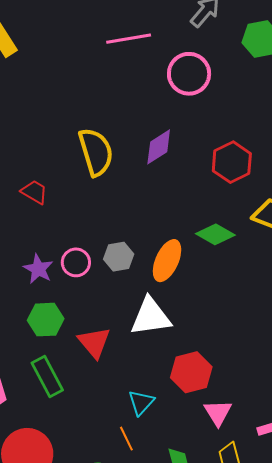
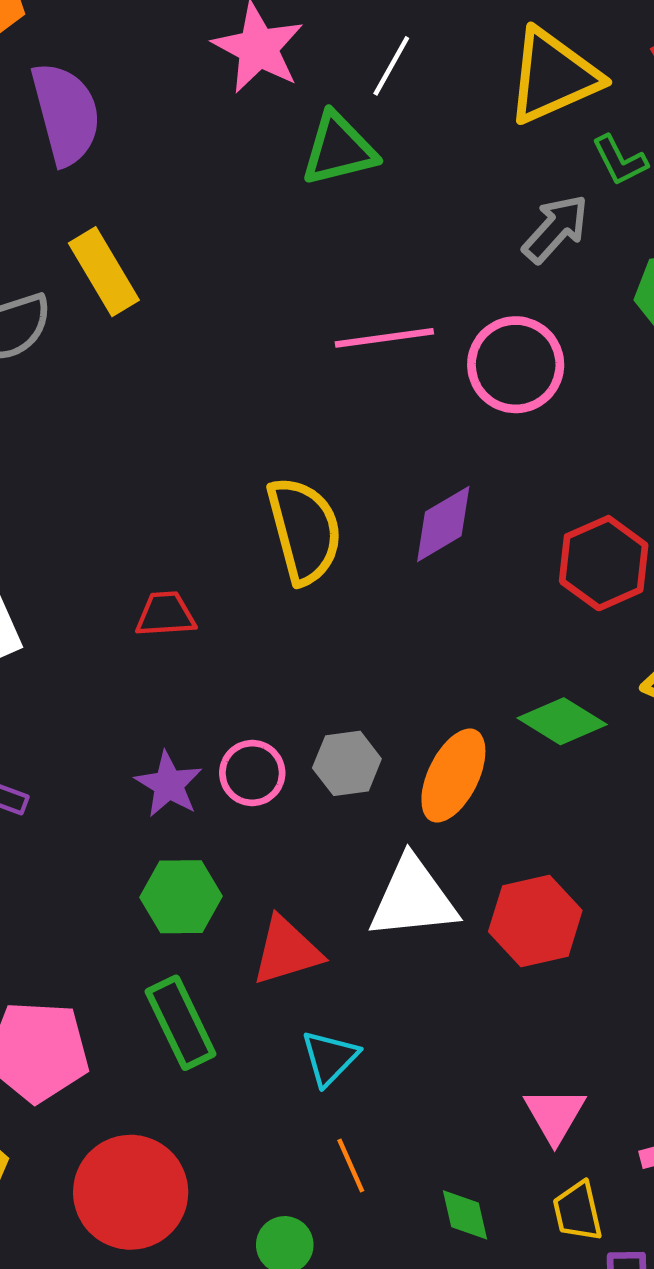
pink line: (129, 39) -> (384, 338), moved
red trapezoid: (34, 192) -> (165, 614), turned -36
red triangle: (94, 342) -> (287, 951), turned 51
red hexagon: (191, 372) -> (535, 921), moved
cyan triangle: (141, 403) -> (330, 1058), moved

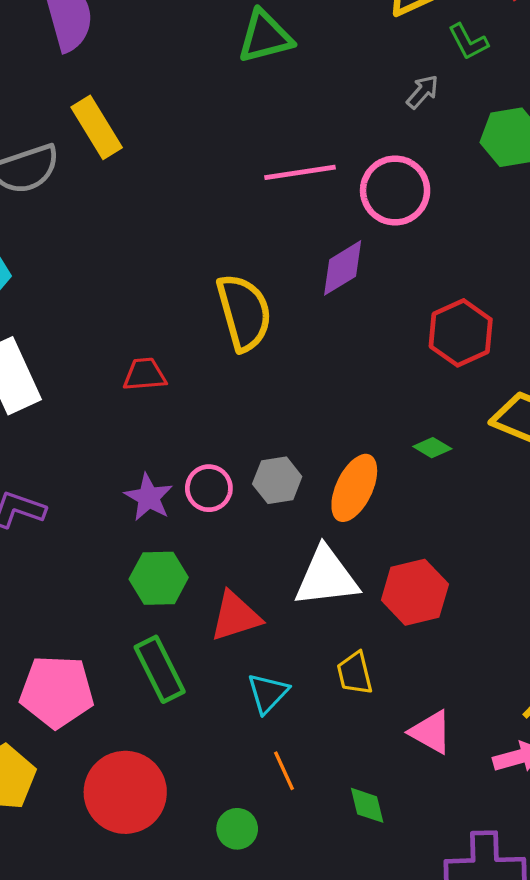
gray arrow: (556, 229) -> (423, 92), size x0.7
purple diamond: (443, 524) -> (343, 268), moved
green diamond: (562, 721) -> (432, 448), size x0.6
pink triangle: (555, 1115) -> (431, 732), turned -30
yellow trapezoid: (578, 1211) -> (355, 673), moved

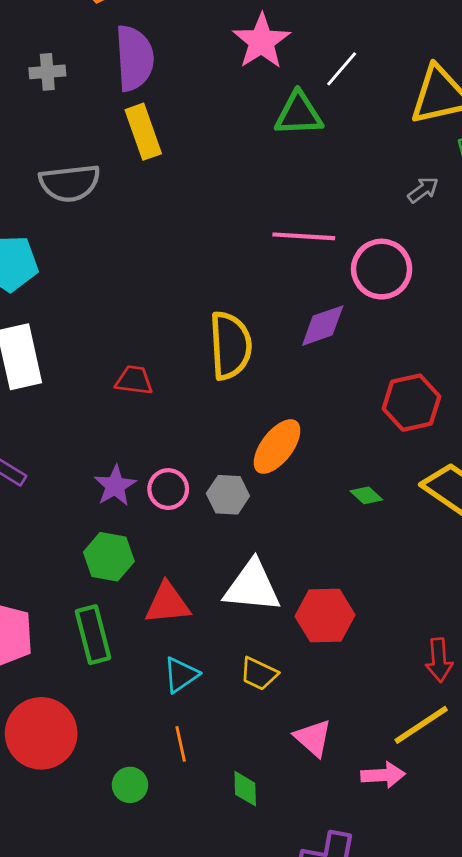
yellow rectangle: (97, 127) -> (143, 132), moved
orange ellipse: (354, 488) -> (277, 446), moved
yellow trapezoid: (355, 673) -> (259, 674), turned -63

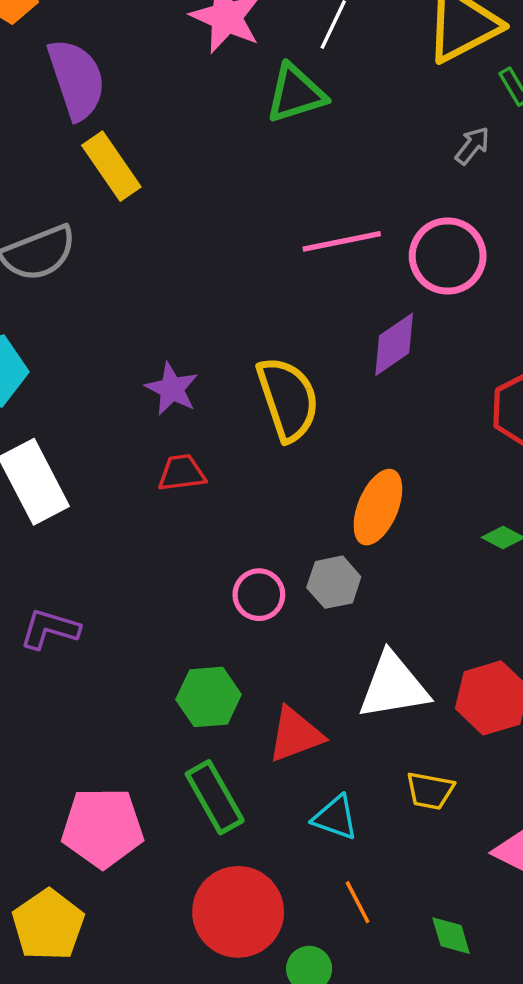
purple star: (115, 486) -> (172, 389), moved
cyan triangle: (181, 675) -> (335, 818), turned -51
red circle: (41, 733) -> (238, 912), moved

